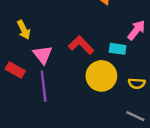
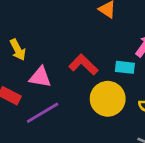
pink triangle: (43, 55) -> (40, 77), turned -40
purple line: (44, 86) -> (43, 113), turned 68

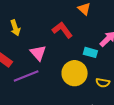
red L-shape: (83, 65) -> (62, 30), moved
pink triangle: (40, 77) -> (38, 53), moved, turned 30

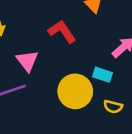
cyan rectangle: (90, 52) -> (103, 75), moved

